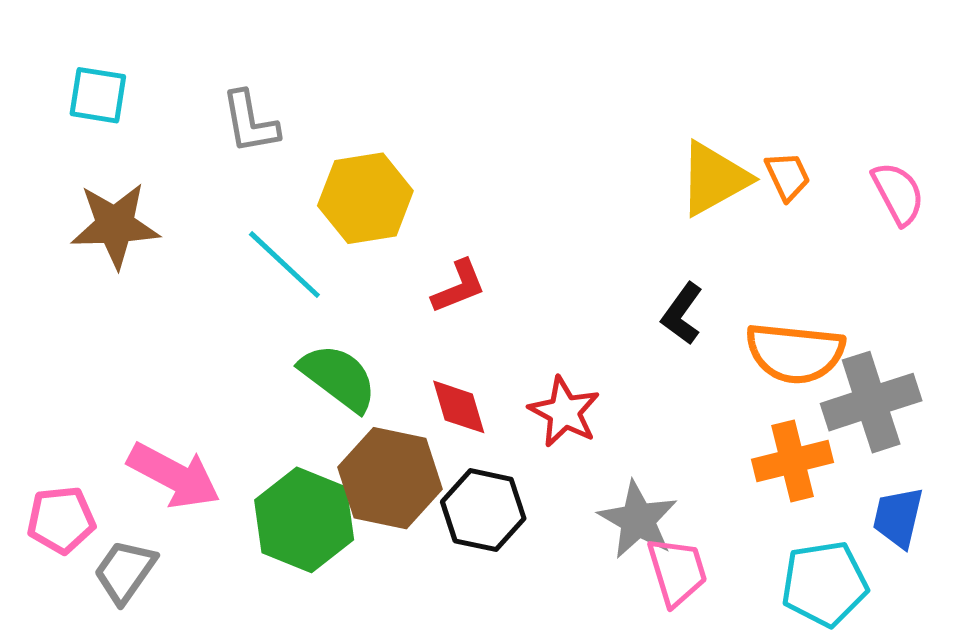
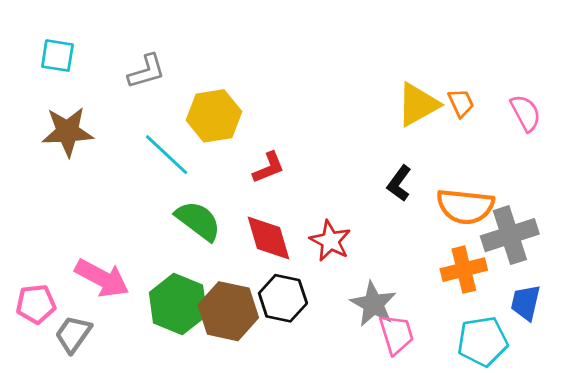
gray L-shape: (250, 122) -> (146, 71), turned -96
red diamond: (459, 407) -> (269, 238), size x1.4
brown hexagon: (390, 478) -> (228, 311), moved

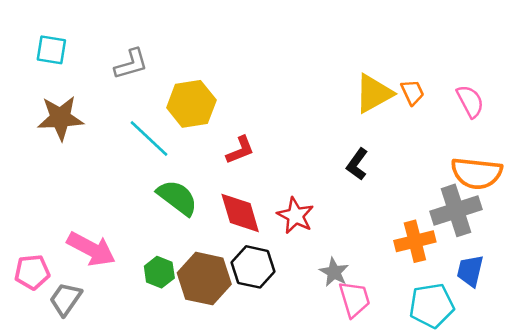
orange semicircle: (465, 206) -> (477, 173), moved
green hexagon: (178, 304) -> (159, 272), size x0.6
gray star: (373, 304) -> (334, 272), size x0.7

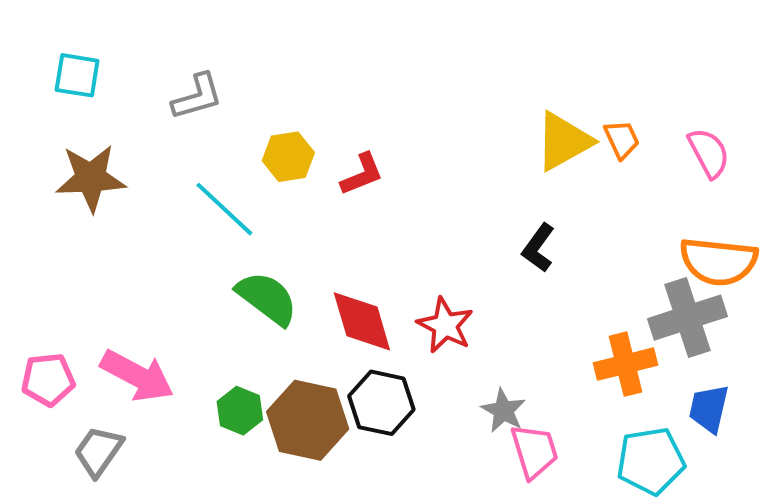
yellow hexagon: (191, 104) -> (288, 157), size x0.7
red L-shape: (240, 150) -> (362, 174), moved
pink pentagon: (32, 272) -> (48, 380), moved

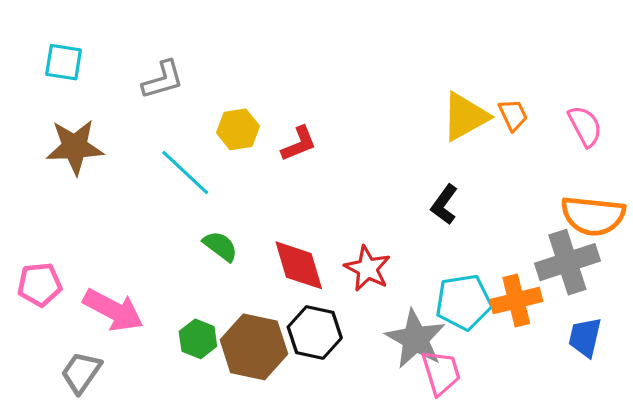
green semicircle: (267, 298) -> (220, 246), size x0.7
pink pentagon: (48, 380) -> (40, 285), moved
gray star: (503, 411) -> (415, 339), size x1.6
cyan pentagon: (651, 461) -> (463, 302), moved

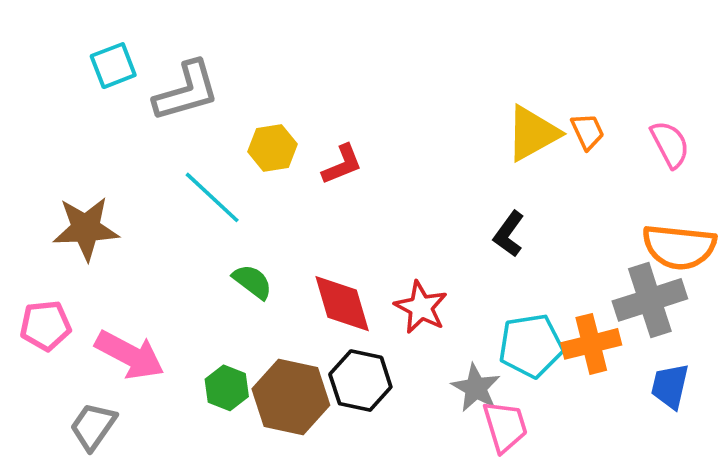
cyan square: (64, 62) -> (113, 66), moved, turned -30
gray L-shape: (163, 80) -> (186, 91), size x1.4
brown star: (75, 147) -> (86, 229), moved
gray star: (415, 339) -> (476, 388), size x0.7

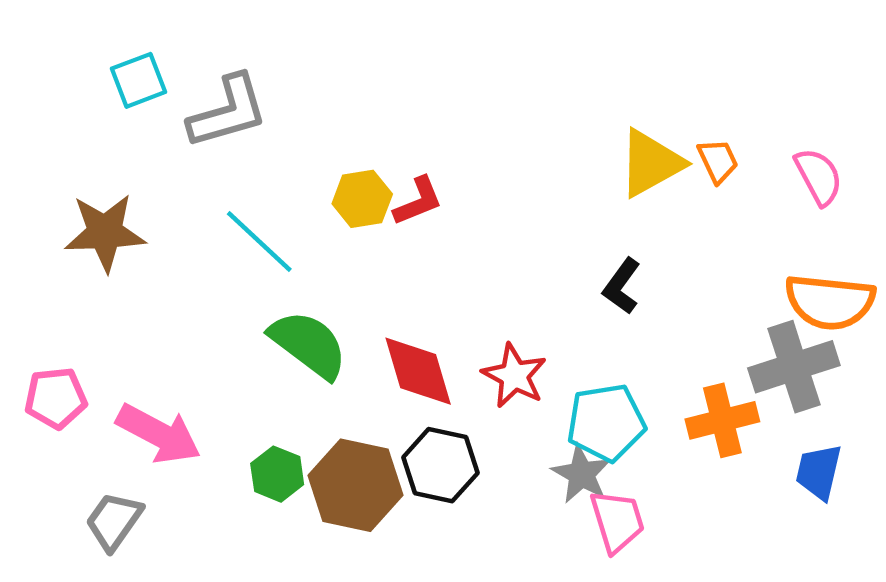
yellow hexagon: (273, 148) -> (362, 199), moved
brown star: (86, 229) -> (105, 232), moved
green semicircle: (252, 282) -> (308, 344), size x1.6
cyan pentagon: (531, 346) -> (606, 423), moved

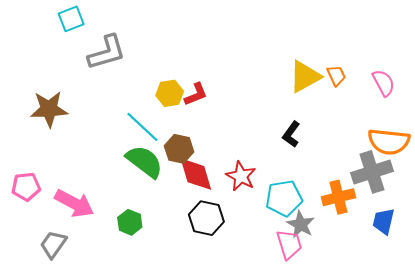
cyan square: (138, 80) -> (71, 19), moved
cyan line: (259, 241) -> (142, 127), moved
gray star: (581, 474) -> (301, 224), moved
brown hexagon: (355, 485) -> (179, 149), moved, size x0.7

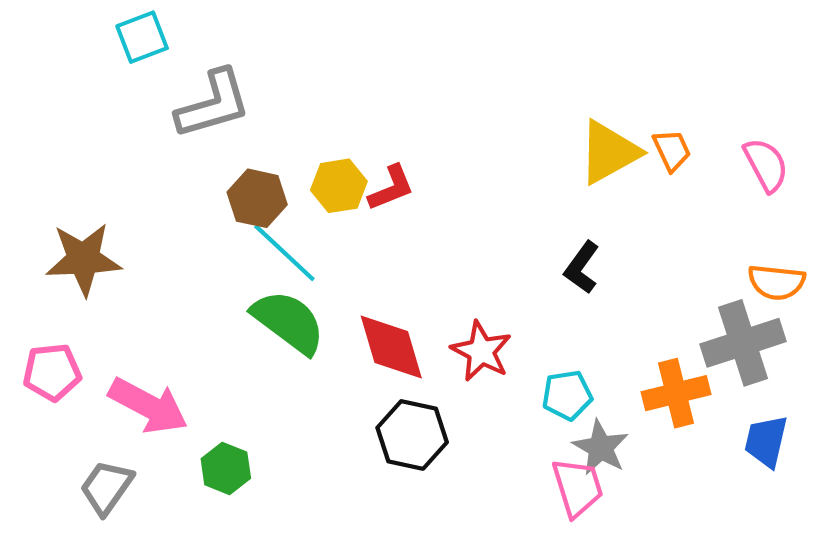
brown star: (49, 109) -> (83, 259), moved
orange semicircle: (389, 142) -> (776, 282), size x0.7
brown hexagon: (179, 149) -> (257, 198), moved
cyan pentagon: (284, 198) -> (567, 395), size x0.7
green hexagon: (130, 222) -> (226, 468), moved

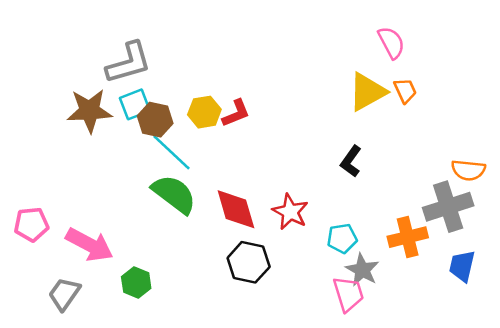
cyan square: (142, 37) -> (135, 104), moved
pink semicircle: (766, 165) -> (391, 43), moved
brown star: (83, 259) -> (89, 111), moved

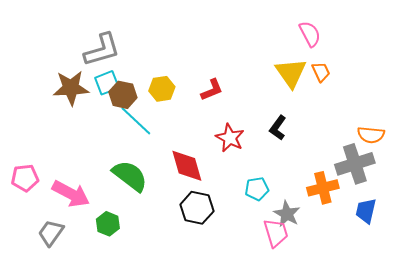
yellow triangle: (367, 92) -> (291, 73), turned -36
red L-shape: (236, 113) -> (212, 90), moved
green semicircle: (174, 194) -> (130, 176), moved
red star: (290, 212) -> (230, 138), moved
cyan pentagon: (342, 238) -> (257, 189), moved

